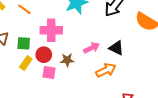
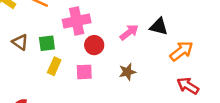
red circle: (44, 55) -> (94, 45), moved
brown star: (67, 60) -> (127, 72), moved
orange arrow: (106, 70) -> (181, 51), moved

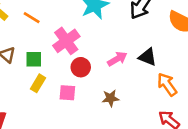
pink cross: (77, 21) -> (66, 41), turned -32
orange arrow: (181, 51) -> (167, 84), turned -95

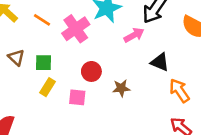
pink cross: (66, 41) -> (76, 29), moved
pink arrow: (117, 59) -> (134, 35), moved
brown star: (110, 98) -> (121, 88), moved

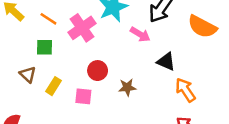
pink arrow: (134, 35) -> (140, 34), turned 60
brown triangle: (16, 57) -> (28, 74), moved
green square: (43, 63) -> (45, 47), moved

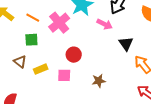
black triangle: (166, 61) -> (126, 44), turned 35
yellow rectangle: (54, 86) -> (41, 69), turned 40
brown star: (127, 87) -> (99, 81), moved

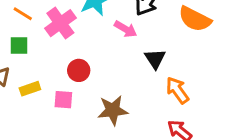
brown star: (99, 81) -> (113, 110), size x1.5

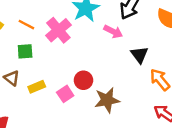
red circle: (79, 70) -> (83, 80), moved
pink square: (63, 100) -> (65, 94), turned -35

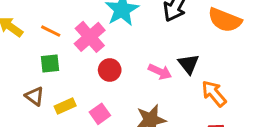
pink arrow: (113, 32) -> (160, 72), moved
red circle: (83, 80) -> (110, 70), moved

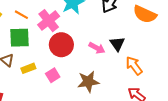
green square: (50, 64) -> (20, 38), size x1.5
red circle: (110, 70) -> (61, 45), size x1.5

